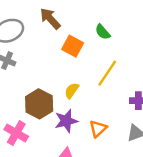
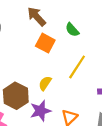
brown arrow: (50, 19) -> (37, 17), moved

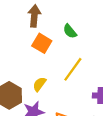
brown arrow: (37, 17) -> (34, 16), turned 45

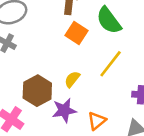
green semicircle: (70, 31) -> (109, 21), size x1.6

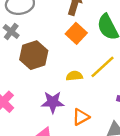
yellow semicircle: (72, 79) -> (74, 76), moved, turned 35
brown hexagon: (37, 91) -> (34, 55), moved

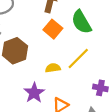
purple star: (53, 102) -> (34, 93), turned -30

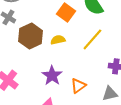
yellow semicircle: (53, 68) -> (58, 40), moved

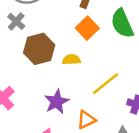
yellow line: (92, 39) -> (105, 84), moved

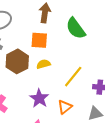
orange square: (87, 28) -> (39, 40), moved, turned -30

